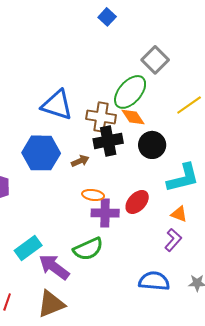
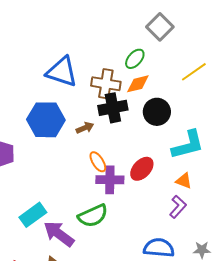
green ellipse: (130, 92) -> (135, 59), size x0.6
orange diamond: (133, 117) -> (138, 84), turned -70
orange ellipse: (93, 195) -> (98, 162), turned 50

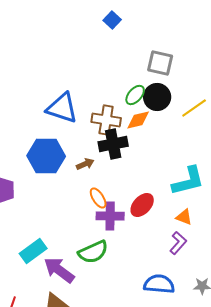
gray square: (160, 27) -> (160, 63), turned -32
black circle: (157, 112) -> (157, 97), moved

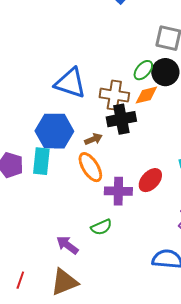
orange ellipse: (98, 198) -> (90, 167), moved, size x1.4
cyan rectangle: (33, 251) -> (41, 161), moved, turned -48
green semicircle: (93, 252) -> (101, 227), size x0.7
purple arrow: (59, 270) -> (67, 245), size x0.7

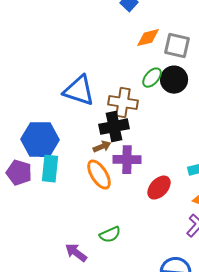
orange diamond: (146, 95) -> (148, 38), moved
black cross: (121, 119) -> (114, 127), moved
blue hexagon: (54, 131) -> (40, 140), moved
purple cross: (118, 191) -> (127, 160), moved

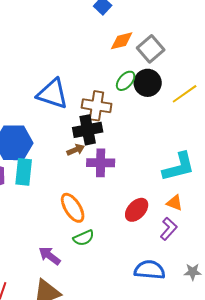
gray square: (177, 46) -> (151, 49), turned 36
orange ellipse: (99, 175) -> (73, 208), moved
red ellipse: (159, 188) -> (137, 210), moved

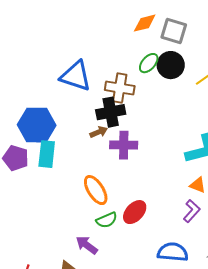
gray square: (151, 49) -> (174, 31), turned -32
red ellipse: (137, 210) -> (135, 212), moved
purple arrow: (50, 256) -> (87, 245), moved

